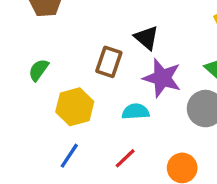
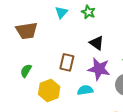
black triangle: (146, 38) -> (97, 43), moved

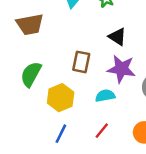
green semicircle: (26, 71) -> (31, 74), size x1.5

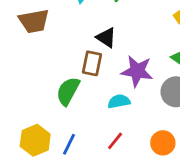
black triangle: (117, 37) -> (106, 37), moved
green semicircle: (31, 74) -> (68, 91), moved
yellow hexagon: (61, 98) -> (35, 140), moved

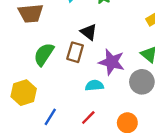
green semicircle: (68, 91) -> (44, 54), moved
yellow hexagon: (35, 140) -> (24, 93), moved

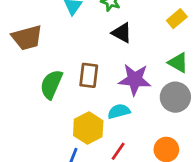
black triangle: (89, 32) -> (122, 33), moved
yellow hexagon: (24, 93) -> (88, 128), moved

